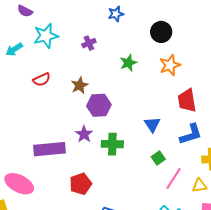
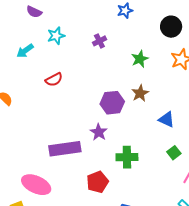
cyan star: (46, 36) -> (56, 36), size x0.7
brown star: (80, 85) -> (140, 93), moved
blue triangle: (152, 124) -> (167, 119), turned -30
green cross: (112, 144) -> (127, 157), moved

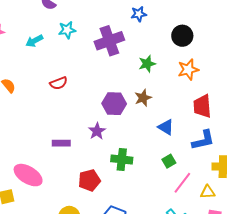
purple cross: (99, 41) -> (109, 41), size x2.0
red semicircle: (54, 80) -> (59, 83), moved
purple rectangle: (65, 149) -> (61, 143), size x0.6

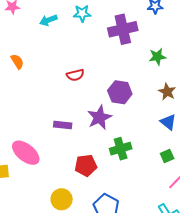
red semicircle: (59, 83) -> (75, 75), moved
brown star: (143, 98) -> (167, 92), moved, turned -30
purple star: (97, 131) -> (99, 117), size x1.4
green cross: (122, 159) -> (121, 149), turned -30

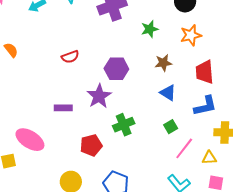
brown star: (167, 92) -> (163, 63), turned -30

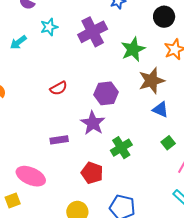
green star: (150, 29) -> (133, 49), size x1.4
brown star: (163, 63) -> (152, 81), size x1.5
red pentagon: (91, 145) -> (92, 173), turned -30

